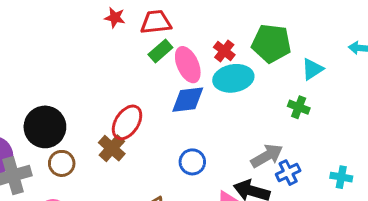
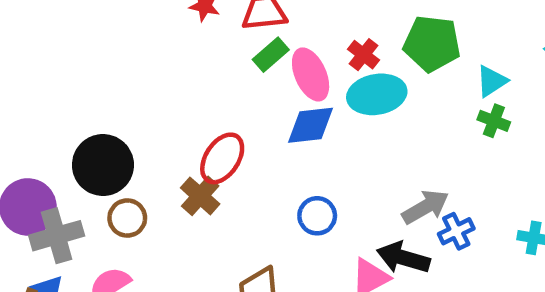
green cross: (299, 107) -> (494, 121), moved

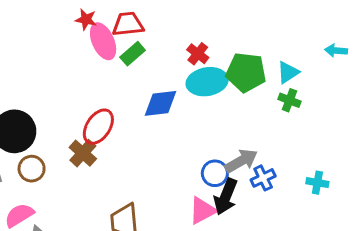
green pentagon: (432, 44) -> (246, 72), moved
pink ellipse: (311, 74) -> (103, 41), moved
blue circle: (317, 216) -> (215, 173), moved
black arrow: (403, 258) -> (226, 197), turned -84

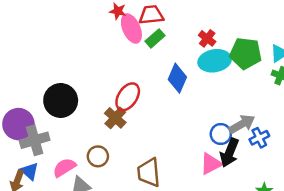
blue diamond: (161, 103) -> (177, 78), turned -60
brown circle: (32, 169) -> (98, 156), moved

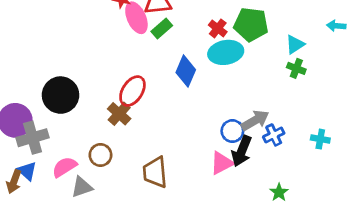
green pentagon: (246, 53) -> (251, 24), moved

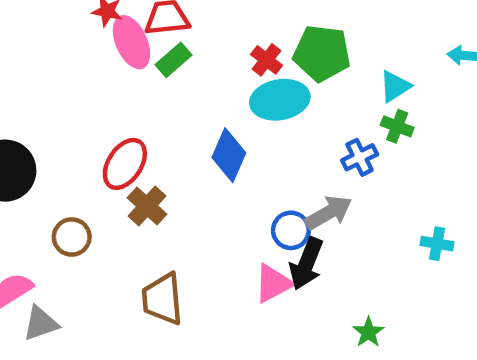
blue diamond: (186, 71) -> (229, 155), moved
brown cross: (119, 114) -> (147, 206), moved
blue cross: (274, 135) -> (360, 157), moved
brown circle: (100, 155) -> (72, 237), moved

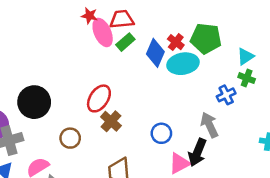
blue diamond: (229, 155) -> (155, 53), moved
gray arrow: (329, 213) -> (209, 125), turned -85
blue circle: (291, 230) -> (161, 133), moved

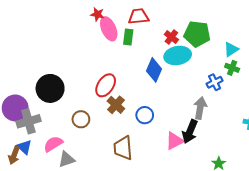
red trapezoid: (122, 19) -> (139, 16), moved
green rectangle: (125, 42) -> (128, 37), turned -42
blue diamond: (155, 53) -> (154, 70), moved
gray arrow: (209, 125) -> (200, 108), turned 35
blue circle: (161, 133) -> (145, 115), moved

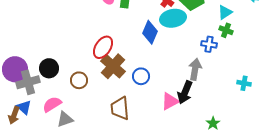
blue cross: (215, 82) -> (209, 44), turned 35
black circle: (50, 88) -> (49, 68), moved, size x0.7
brown cross: (116, 105) -> (113, 66), size x1.4

